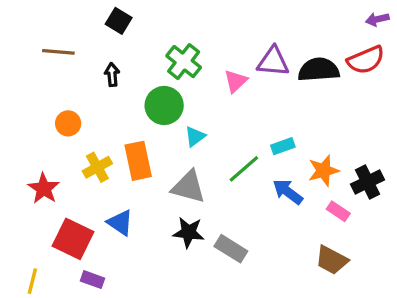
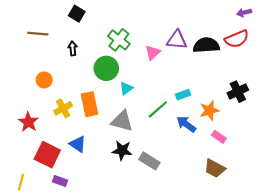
black cross: (367, 182) -> (238, 92), moved

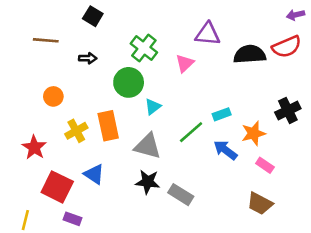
purple triangle: (177, 40) -> (208, 34), moved
black arrow: (73, 48) -> (88, 58), turned 96

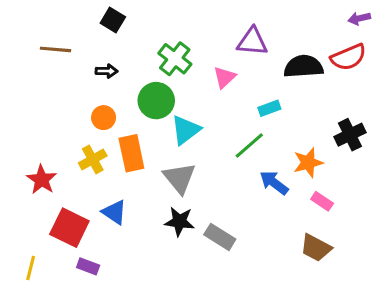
orange circle: (53, 96) -> (104, 118), moved
cyan triangle: (153, 107) -> (186, 130), size x1.5
cyan rectangle: (222, 114) -> (269, 108), moved
green line: (191, 132) -> (249, 146), moved
gray triangle: (148, 146) -> (179, 178), turned 36

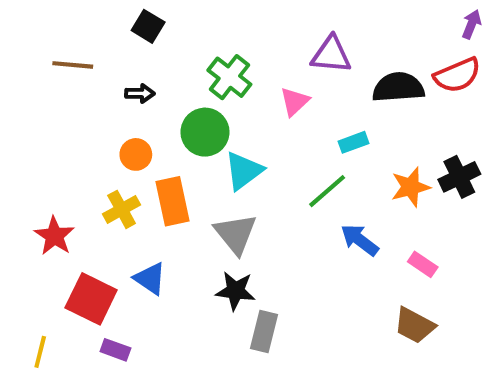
purple arrow: (359, 18) -> (472, 24), turned 125
orange star: (308, 163) -> (410, 187), moved
gray rectangle: (220, 237) -> (264, 331), moved, turned 72

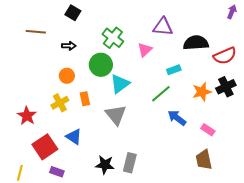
red semicircle: (457, 75) -> (225, 56), moved
orange rectangle: (172, 201) -> (85, 99), size x0.6
black star: (236, 291) -> (105, 165), moved
red square: (91, 299) -> (45, 147), turned 30
brown trapezoid: (415, 325) -> (204, 160), turned 50

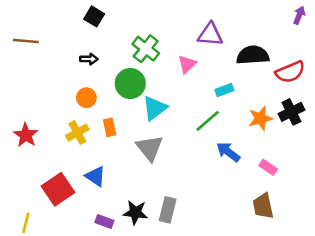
brown line: (36, 32) -> (26, 41), moved
red star: (27, 116) -> (26, 135), moved
purple rectangle: (57, 172) -> (104, 222), moved

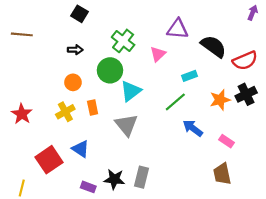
black semicircle: (253, 55) -> (213, 46), turned 40

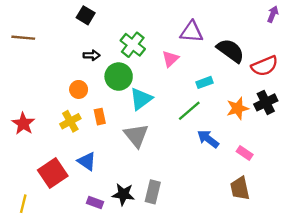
black arrow: (75, 50) -> (92, 55), moved

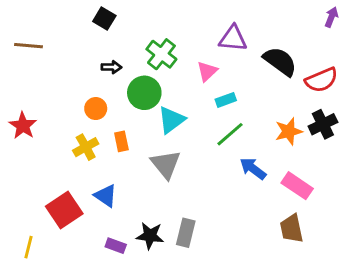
cyan rectangle: (205, 82) -> (226, 100), moved
red star: (23, 124) -> (23, 126), moved
pink rectangle: (245, 153) -> (297, 186), size x1.5

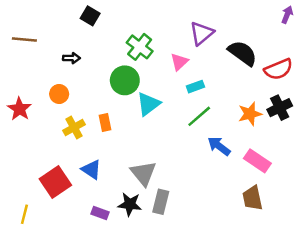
purple triangle: (233, 38) -> (202, 33), turned -45
black arrow: (111, 67) -> (72, 58), moved
orange circle: (96, 109) -> (59, 94), moved
gray triangle: (166, 164) -> (143, 173), moved

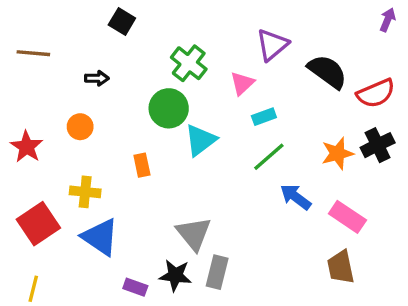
yellow cross: (74, 127) -> (85, 192), moved, turned 35
blue triangle: (91, 170) -> (100, 237), moved, size x1.4
red square: (55, 182) -> (38, 224), moved

